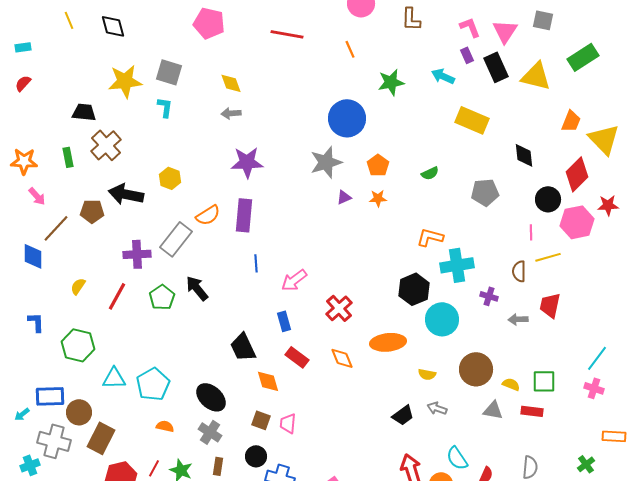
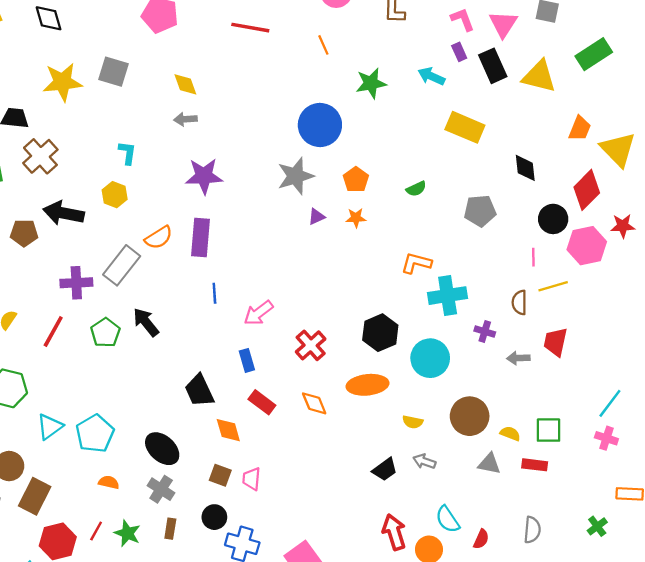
cyan L-shape: (165, 107) -> (127, 153), moved
black hexagon: (414, 289) -> (380, 333), moved
cyan triangle: (114, 378) -> (50, 427), turned -35

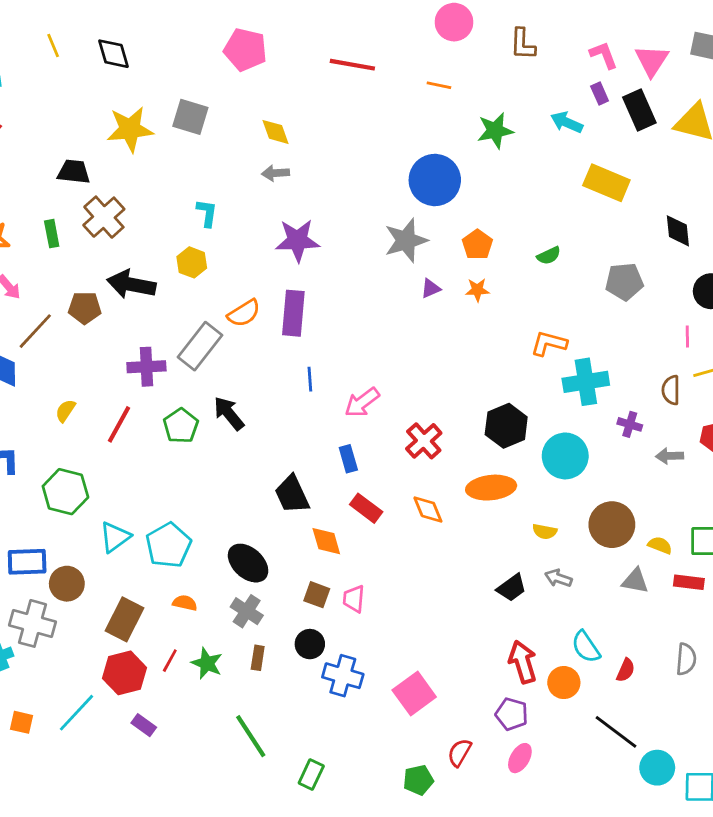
orange line: (323, 45) -> (439, 85), turned -54
brown rectangle: (35, 496) -> (124, 619), moved

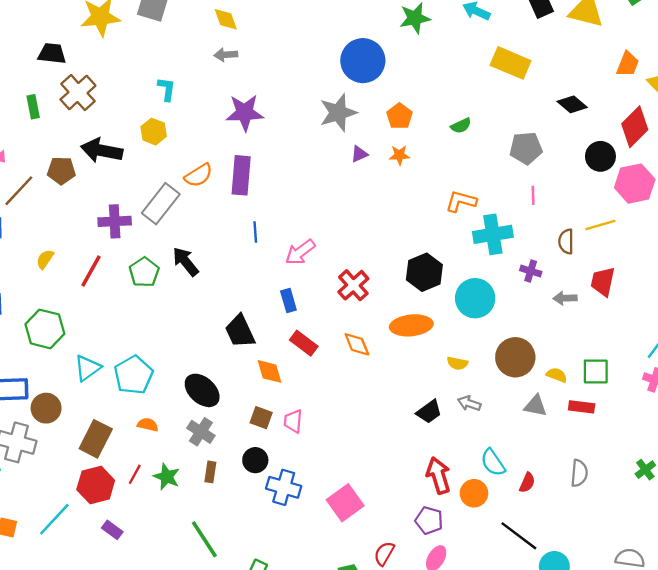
black diamond: (678, 231) -> (572, 104), turned -44
pink line: (687, 337) -> (533, 195), moved

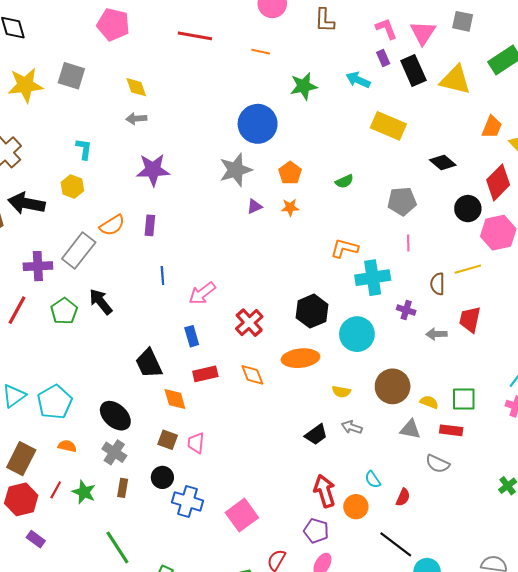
purple rectangle: (241, 175) -> (150, 225), size x0.6
red rectangle: (304, 343) -> (205, 374), turned -50
cyan semicircle: (493, 463) -> (373, 479), size x0.7
gray semicircle: (579, 473) -> (438, 464), moved, turned 110

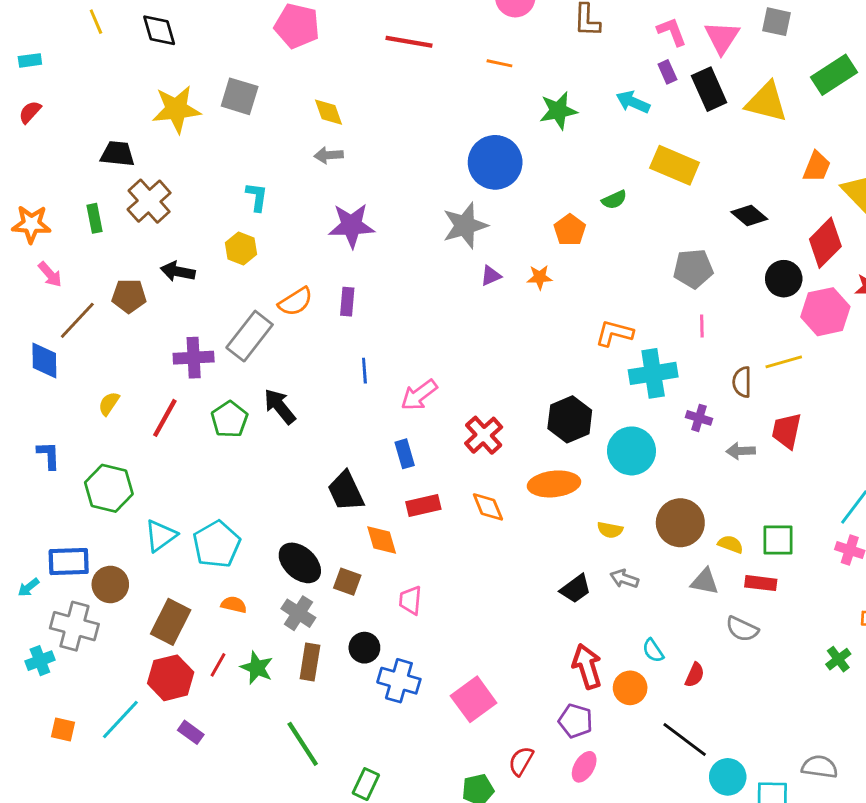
orange pentagon: (290, 173) -> (570, 230), moved
green semicircle: (344, 181) -> (614, 200), moved
black arrow: (26, 203) -> (178, 271), size x0.7
brown square: (168, 440) -> (347, 582), moved
brown rectangle: (123, 488) -> (310, 662), size x1.4

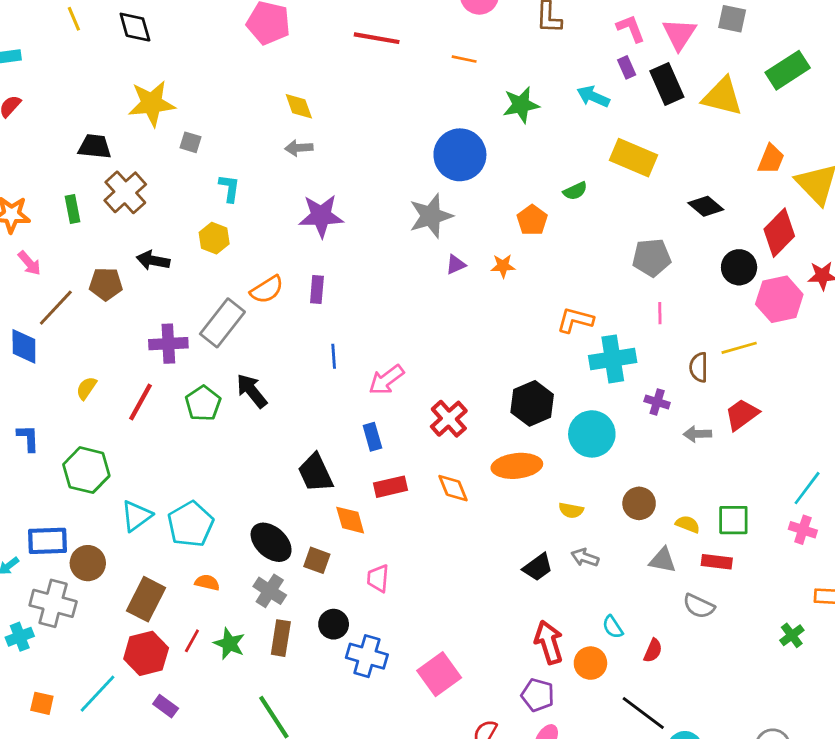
gray square: (240, 96) -> (191, 142), moved, size x0.6
red trapezoid: (787, 431) -> (742, 415), turned 42
brown circle: (680, 523) -> (639, 503), size x0.7

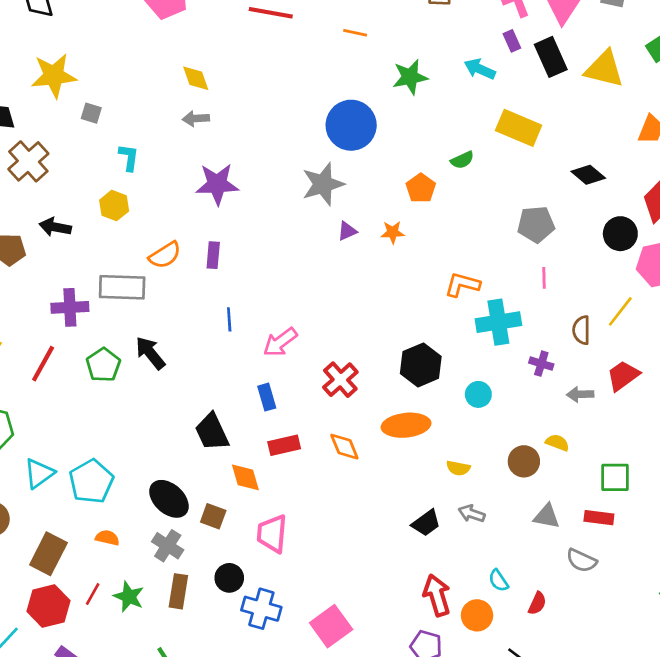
gray rectangle: (222, 323) -> (122, 287), turned 54
yellow line: (739, 348) -> (620, 311), turned -36
cyan circle: (592, 434) -> (478, 394), size x0.6
yellow semicircle: (688, 524) -> (557, 443), moved
pink trapezoid: (378, 578) -> (272, 534), size x1.4

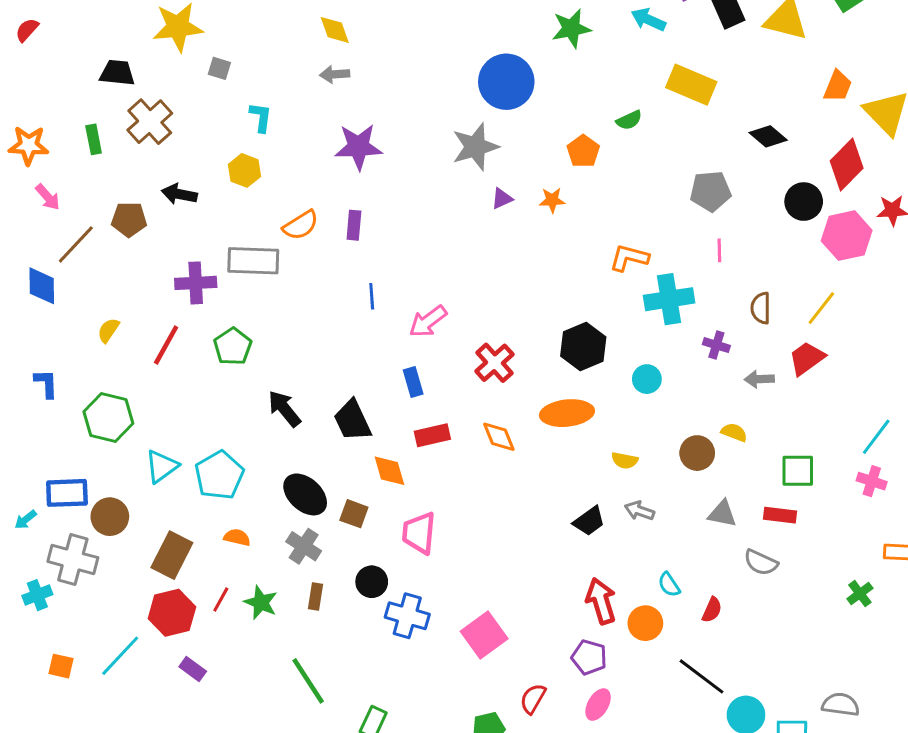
yellow line: (620, 311) -> (821, 308), moved
black arrow: (150, 353) -> (284, 409), moved
brown rectangle: (178, 591) -> (315, 597), size x0.7

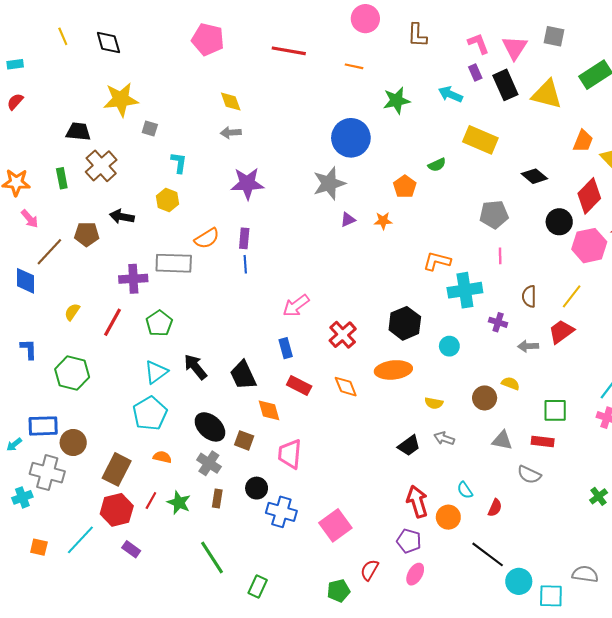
blue line: (372, 296) -> (245, 264), moved
red rectangle: (432, 435) -> (299, 385), turned 40
cyan triangle: (162, 466) -> (156, 372), moved

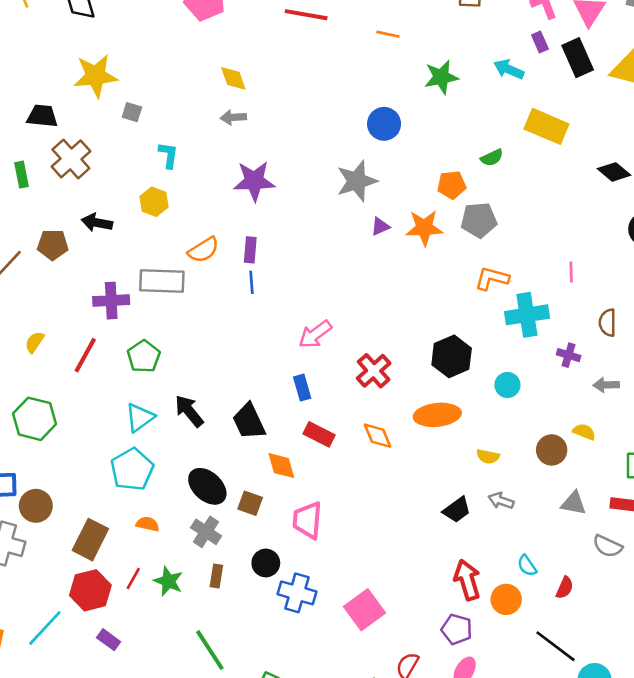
blue circle: (351, 138) -> (384, 124), size x0.7
orange pentagon: (405, 187) -> (452, 185), turned 30
gray pentagon: (494, 215) -> (479, 220), moved
orange star: (383, 221) -> (424, 228), size x1.6

